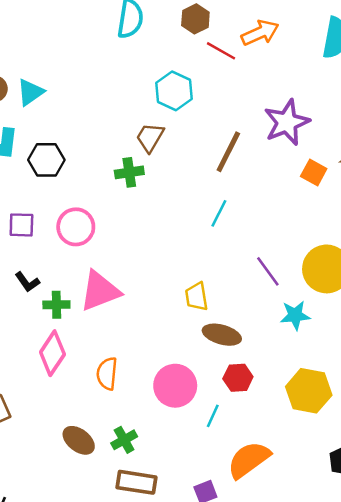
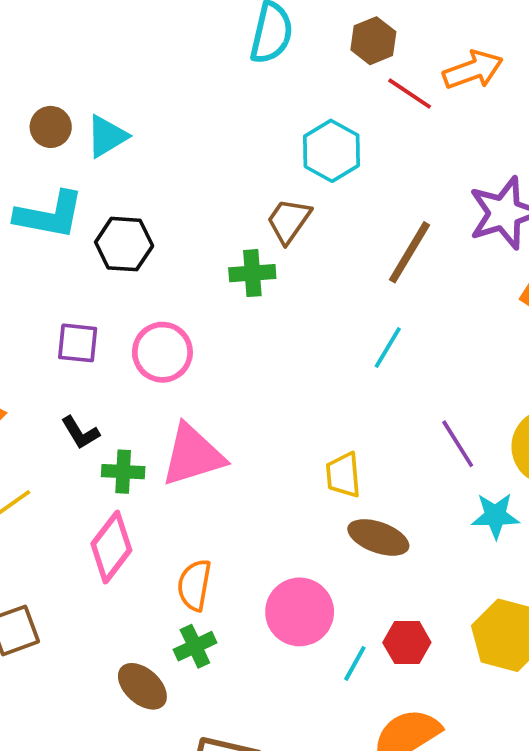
red hexagon: (238, 378) -> (407, 642), moved
green cross: (124, 440) -> (195, 646), moved

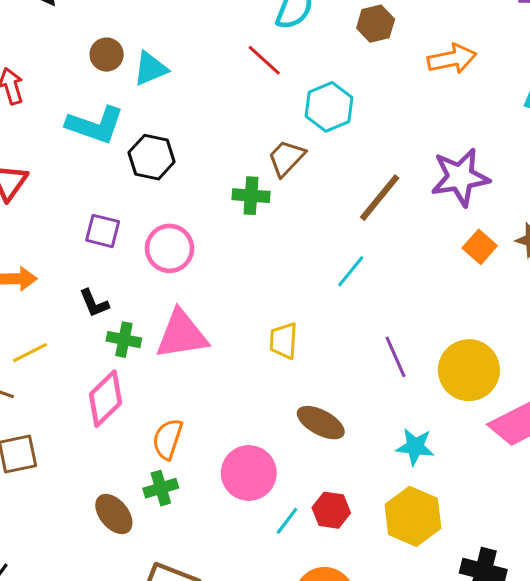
red line: (410, 94) -> (264, 60), moved
yellow trapezoid: (343, 475) -> (284, 341), moved
cyan star: (495, 516) -> (415, 447), moved

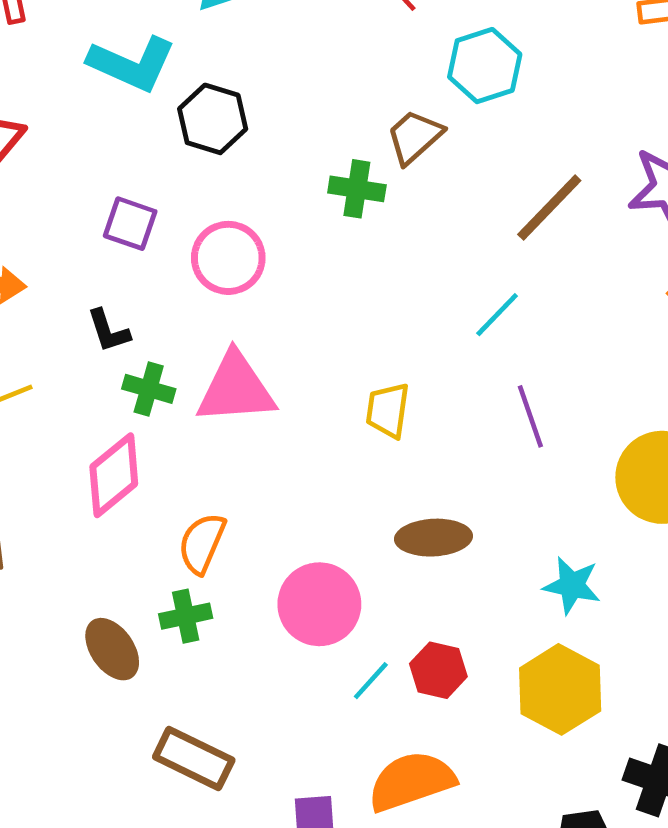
purple line: (395, 357) -> (530, 416), moved
brown ellipse: (321, 423) -> (433, 538), turned -36

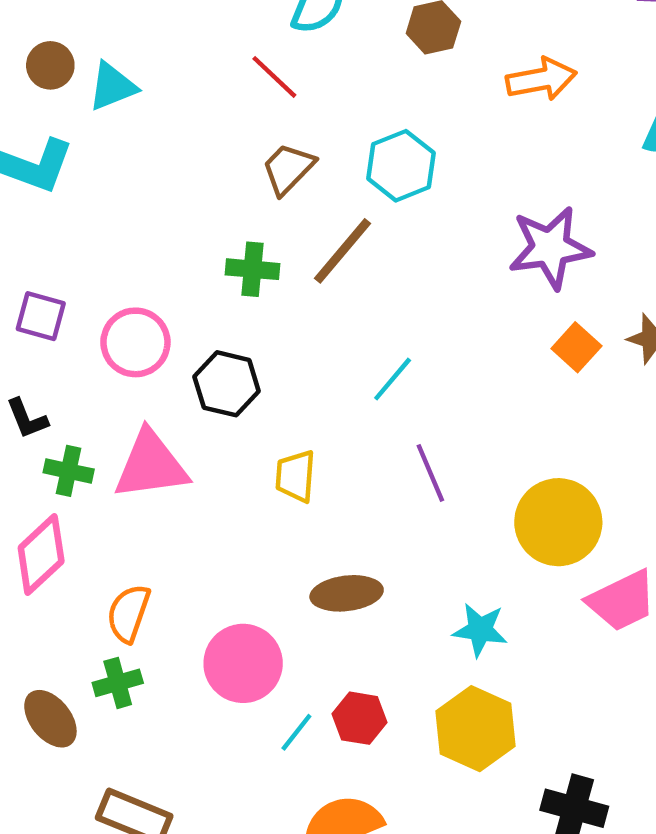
cyan hexagon: (485, 66) -> (401, 166), moved
black hexagon: (213, 119) -> (227, 384), moved
brown trapezoid: (415, 137) -> (288, 169), moved
brown line: (549, 208) -> (342, 251), moved

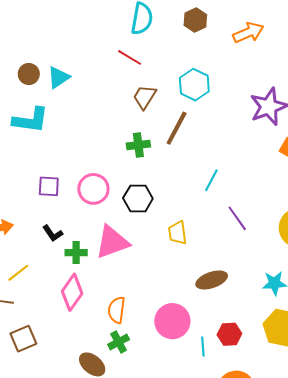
cyan line: (296, 732) -> (203, 347), turned -30

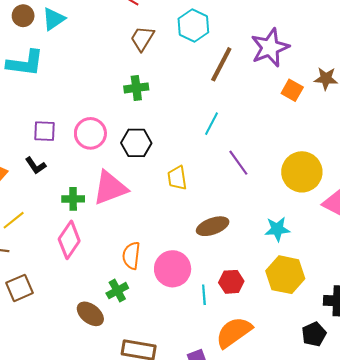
brown line: (177, 128) -> (221, 64), moved
black L-shape: (53, 233) -> (36, 166), moved
orange semicircle: (117, 310) -> (131, 256), moved

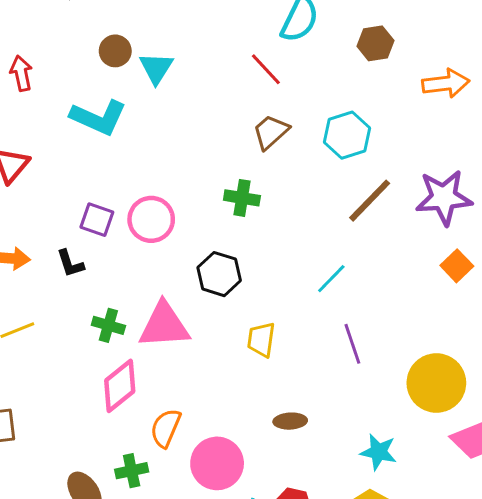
cyan triangle: (54, 19) -> (156, 68), turned -40
pink circle: (90, 133) -> (151, 219), moved
brown ellipse: (213, 226) -> (290, 421), size x0.7
pink diamond: (69, 240) -> (120, 386), moved

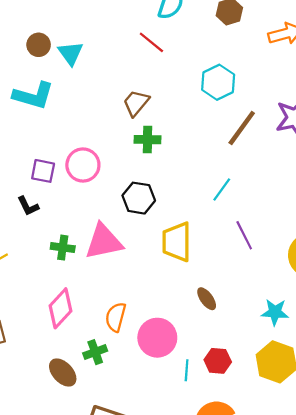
brown trapezoid: (271, 132) -> (136, 103), moved
yellow trapezoid: (261, 340) -> (177, 242), size x1.5
pink diamond: (120, 386) -> (61, 308), moved
brown ellipse: (290, 421) -> (207, 299), turned 65

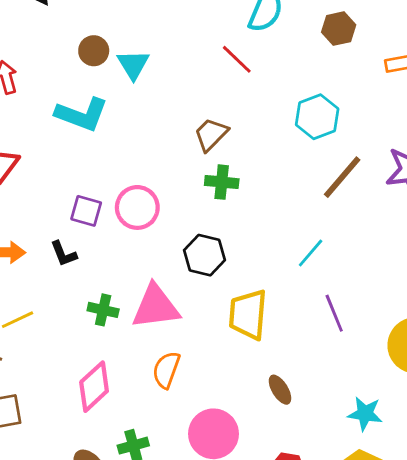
orange semicircle: (116, 317) -> (166, 370), moved

